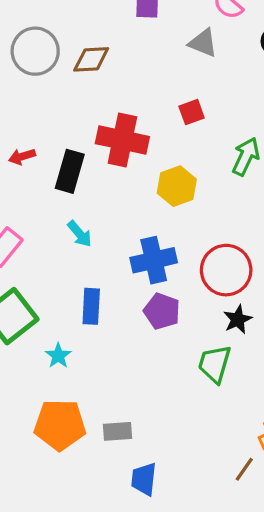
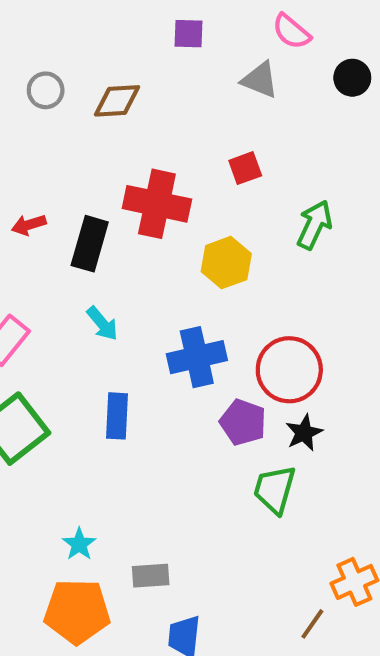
gray circle: (35, 51) -> (46, 90), size x0.6
purple pentagon: (162, 311) -> (243, 422), moved
cyan star: (58, 356) -> (79, 544), moved
orange pentagon: (60, 425) -> (77, 611), moved

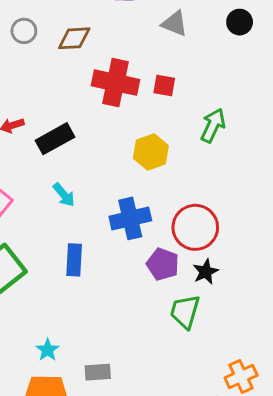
red square: (245, 168) -> (164, 86), turned 30
red cross: (157, 204) -> (115, 83), moved
black rectangle: (90, 244) -> (55, 139), turned 45

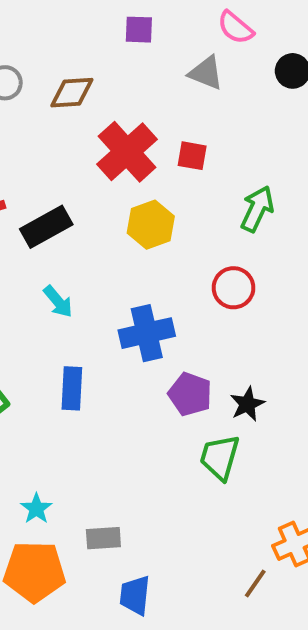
red cross: (115, 83) -> (127, 152), turned 36
yellow hexagon: (151, 152) -> (151, 225), moved
red circle: (195, 227) -> (234, 288), moved, size x0.7

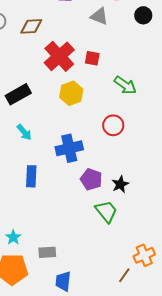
green arrow: (257, 209) -> (125, 85), turned 100
green trapezoid: (220, 457) -> (106, 211), turned 125

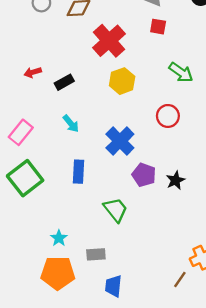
red square: (92, 58) -> (158, 27), moved
black rectangle: (18, 94) -> (64, 82), size x0.7
blue cross: (69, 148) -> (120, 141), turned -32
green trapezoid: (106, 211) -> (116, 210), moved

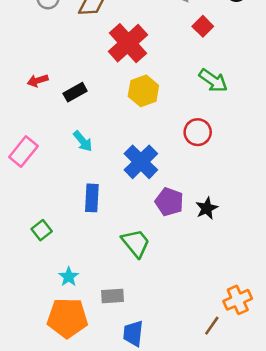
red square: (158, 27) -> (203, 26), moved, turned 35
green square: (25, 178) -> (42, 230), moved, size x0.5

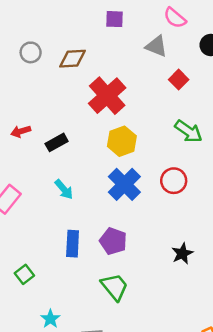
blue cross: (141, 162) -> (124, 184), moved
purple pentagon: (169, 202) -> (113, 241), moved

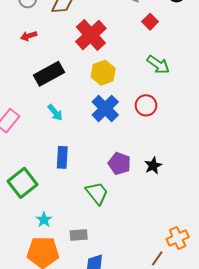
red arrow: (21, 131) -> (29, 36), moved
black rectangle: (57, 142) -> (49, 74), size x1.6
purple pentagon: (113, 241) -> (119, 164), moved
green square: (24, 274) -> (23, 183), size x1.8

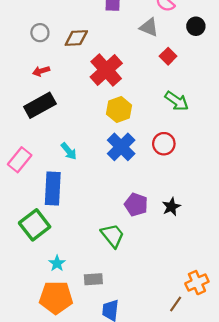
black rectangle: (49, 74) -> (40, 105), moved
blue rectangle: (62, 157) -> (53, 189), moved, size x1.4

